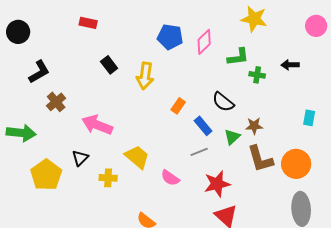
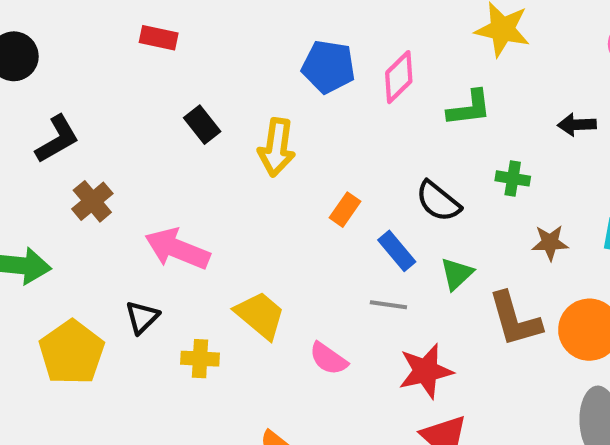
green cross: (257, 75) -> (513, 178), moved
brown star: (254, 126) -> (550, 243), moved
gray line: (199, 152) -> (388, 305), turned 30

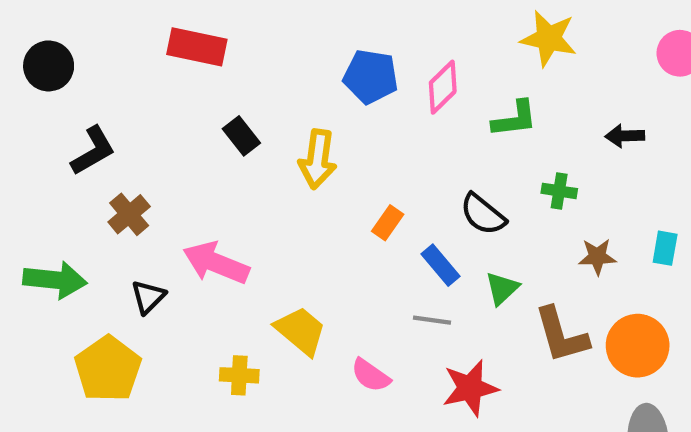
red rectangle: (159, 38) -> (197, 47), size x1.5
black triangle: (142, 317) -> (148, 297), moved

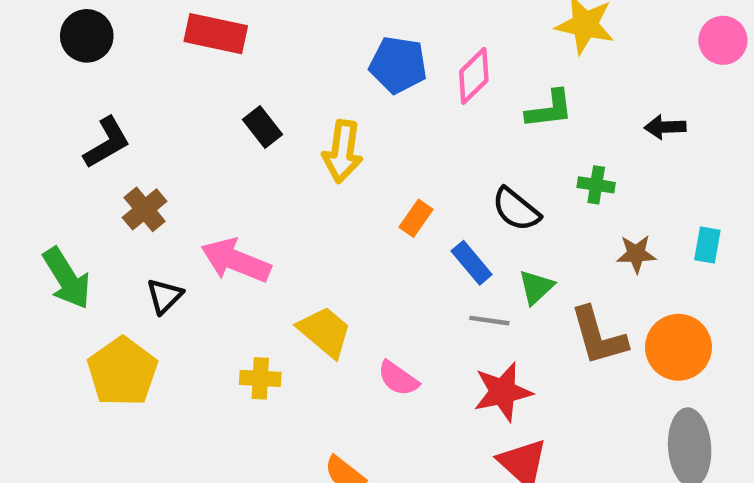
black circle: (49, 66) -> (87, 36), moved
green arrow: (55, 280) -> (67, 278), turned 52
gray line: (432, 320) -> (489, 321), moved

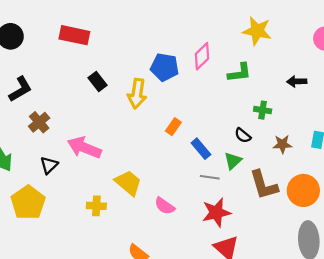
blue pentagon: (398, 65) -> (165, 67), moved
black semicircle: (516, 209) -> (243, 135), moved, size x0.7

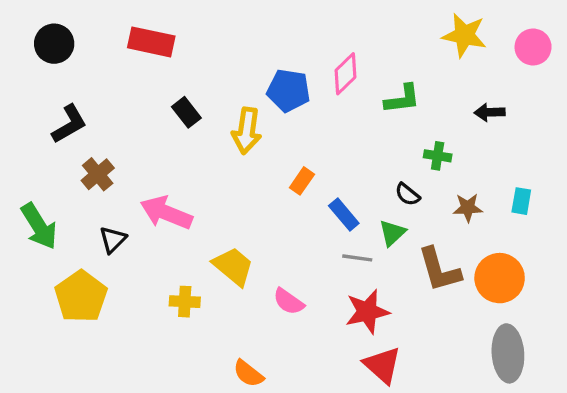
yellow star: (257, 31) -> (464, 35), moved

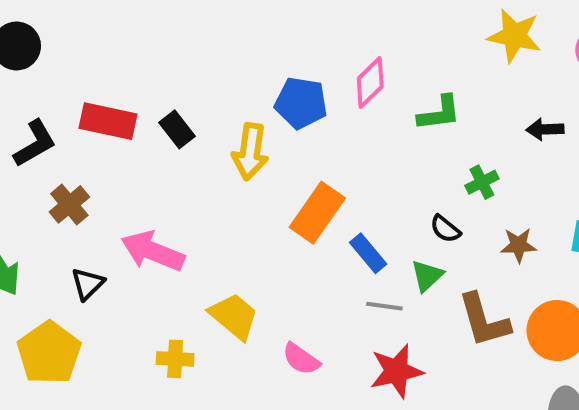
red rectangle: (151, 42) -> (108, 121), moved
green cross: (438, 156) -> (482, 182), turned -36
orange rectangle: (302, 181) -> (317, 213), size x1.8

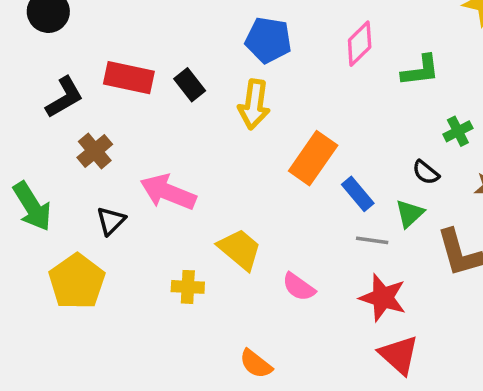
blue pentagon: (301, 103) -> (268, 40), moved
red star: (397, 371) -> (383, 298), turned 30

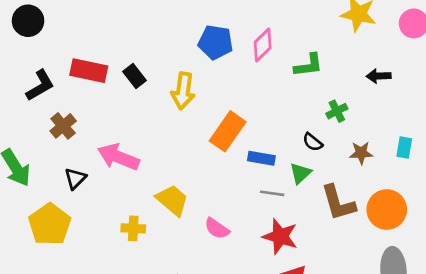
blue pentagon: (268, 40) -> (215, 42), moved
blue rectangle: (358, 194) -> (261, 158), turned -40

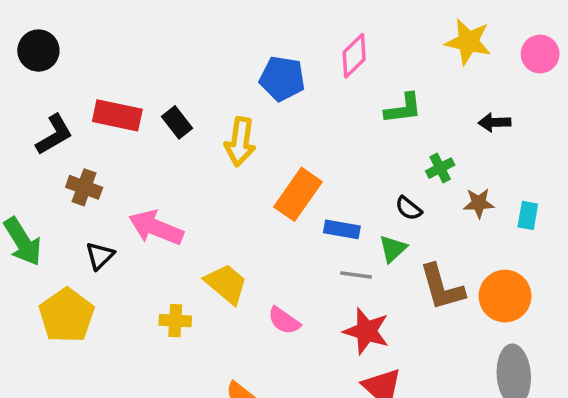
pink diamond: (263, 45) -> (354, 56), moved
brown cross: (63, 126) -> (84, 187), turned -30
brown star: (361, 153) -> (479, 203), moved

